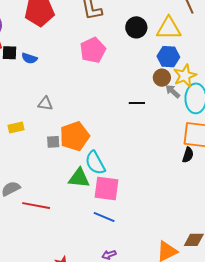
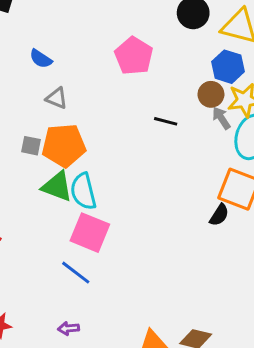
pink pentagon: (93, 50) -> (134, 56), moved, turned -30
blue semicircle: (29, 58) -> (41, 59), moved
gray triangle: (45, 104) -> (57, 98), moved
green triangle: (79, 178) -> (57, 186), moved

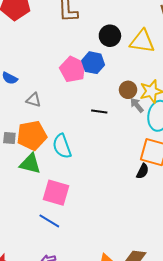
blue hexagon: (228, 67) -> (93, 63), moved
gray triangle: (57, 98) -> (34, 100), moved
cyan semicircle: (83, 191) -> (62, 146), moved

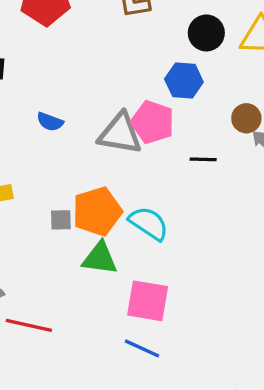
pink pentagon: (73, 69) -> (153, 122), moved
gray triangle: (34, 100) -> (120, 134), moved, size x1.8
cyan semicircle: (62, 146) -> (149, 223), turned 150

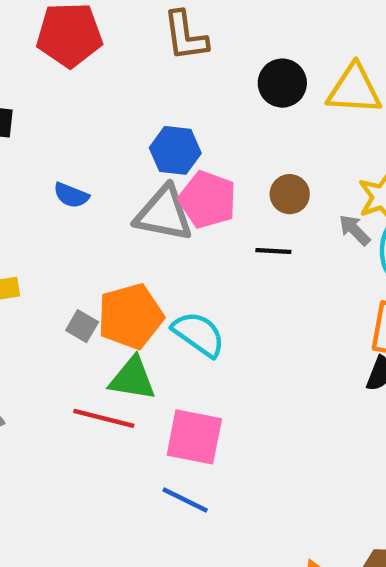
blue hexagon: (184, 80) -> (175, 150), moved
brown circle: (246, 118) -> (290, 194), moved
gray square: (61, 220) -> (82, 326), turned 30
red line: (29, 325) -> (104, 418), moved

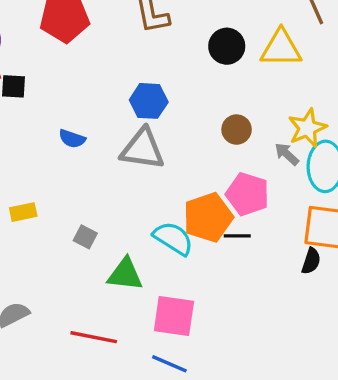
pink pentagon: (208, 200) -> (248, 194), moved
black line: (273, 251) -> (237, 236), moved
orange pentagon: (130, 316) -> (208, 217), moved
red line: (104, 418) -> (94, 337), moved

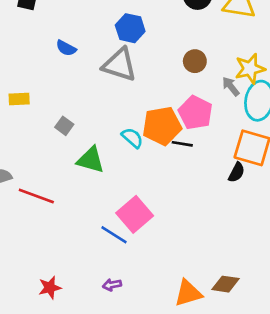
cyan semicircle: (173, 238) -> (132, 138), size x0.7
pink square: (174, 316) -> (135, 214), moved, turned 32
red line: (94, 337) -> (36, 196), moved

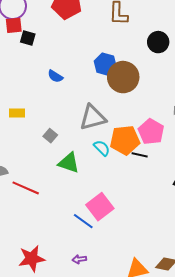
brown circle: (195, 61) -> (123, 77), moved, size x1.8
gray triangle: (119, 65) -> (93, 118), moved, turned -36
red star: (50, 288) -> (32, 258), size x1.5

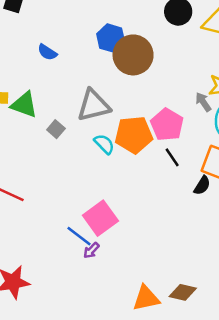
gray square: (50, 136) -> (56, 129), moved
black line: (140, 155) -> (172, 157), moved, turned 42
green triangle: (69, 163) -> (24, 105), moved
purple arrow: (79, 259) -> (91, 250), moved, turned -40

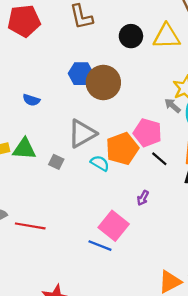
purple arrow: (91, 250) -> (143, 198), moved

